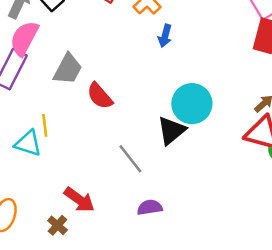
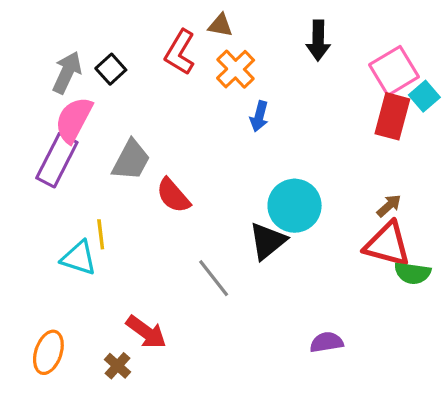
purple semicircle: (150, 207) -> (327, 342), moved

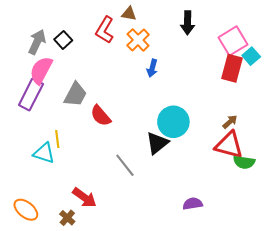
orange ellipse: (48, 352) -> (26, 210), turned -70

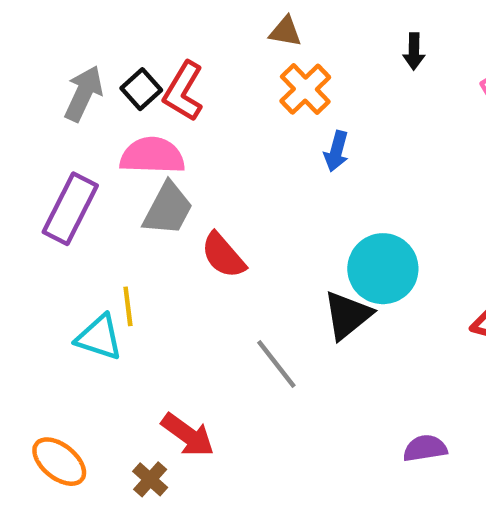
black arrow: (188, 23) -> (414, 51), size x0.7
red L-shape: (105, 30) -> (183, 91), moved
pink semicircle: (41, 70) -> (152, 156), moved, turned 64

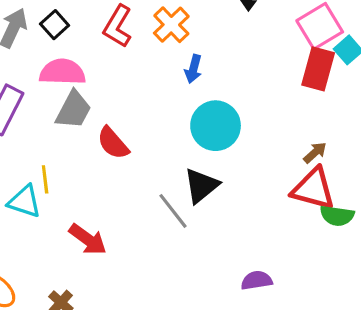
red L-shape: (183, 91) -> (118, 26), moved
cyan circle: (383, 269) -> (216, 126), moved
gray line: (276, 364) -> (173, 211), moved
red arrow: (188, 435) -> (88, 239), moved

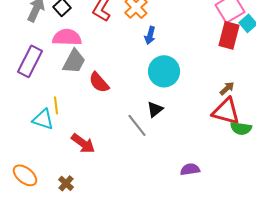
black triangle: (201, 186) -> (155, 109), size x0.7

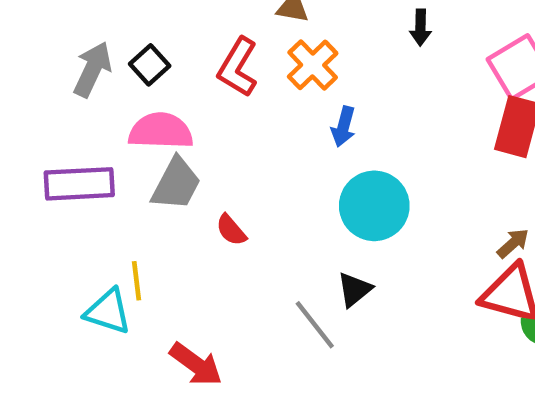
purple rectangle: (30, 61) -> (79, 184), turned 60
red semicircle: (99, 82) -> (231, 230), size x0.7

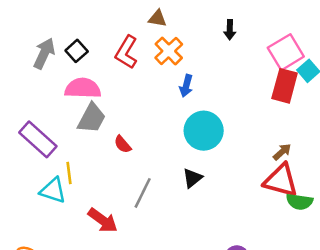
purple rectangle: (79, 184) -> (38, 139), moved, turned 45
gray line: (315, 325) -> (143, 193), moved, turned 64

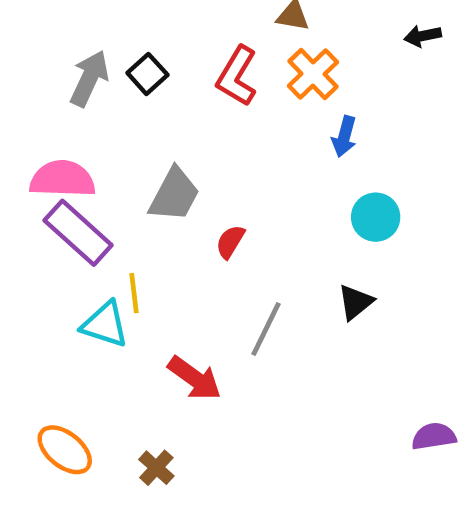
black arrow: (230, 30) -> (423, 36), turned 78
pink semicircle: (83, 88) -> (62, 179), moved
cyan circle: (204, 131) -> (376, 217), size x0.7
red semicircle: (123, 144) -> (230, 242), turned 72

